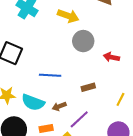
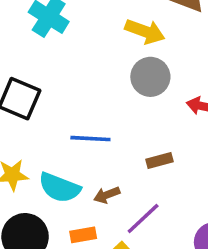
yellow arrow: (68, 16) -> (145, 31), moved

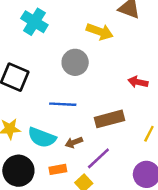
gray circle: (150, 77) -> (75, 62), moved
brown rectangle: (159, 160) -> (110, 119), size x1.6

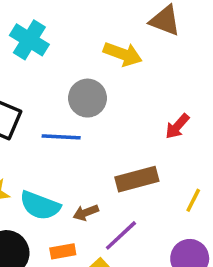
red arrow: (138, 82) -> (177, 126), turned -60
blue line: (63, 104) -> (61, 137), moved

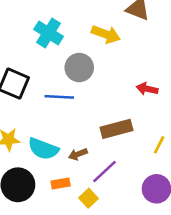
cyan cross: (29, 40) -> (49, 33), moved
red arrow: (177, 126) -> (147, 89), turned 60

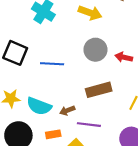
gray circle: (79, 68) -> (95, 50), moved
purple line: (105, 171) -> (89, 125), turned 50

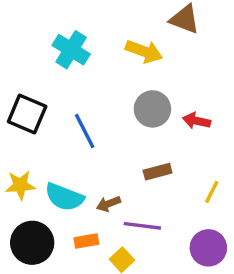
blue line: (52, 64) -> (85, 131), turned 60
brown rectangle: (99, 90) -> (158, 172), size x0.7

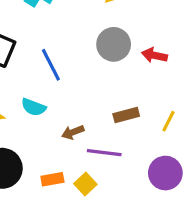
brown rectangle: (158, 172) -> (126, 115), moved
cyan semicircle: (64, 197) -> (34, 107), moved, size x0.7
orange rectangle: (86, 241) -> (52, 179), moved

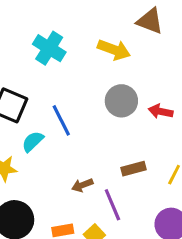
cyan semicircle: (34, 107) -> (33, 141), moved, turned 115
purple line: (104, 153) -> (112, 205), turned 60

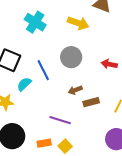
gray circle: (121, 101) -> (71, 57), moved
brown arrow: (82, 185) -> (75, 90), moved
purple line: (112, 205) -> (60, 120), moved, turned -50

